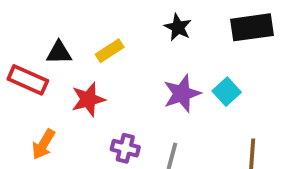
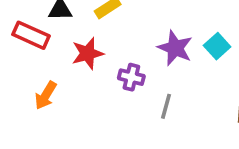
purple star: (182, 94) -> (175, 48), turned -30
purple cross: (125, 148) -> (131, 77), moved

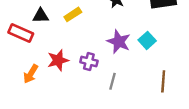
red star: (88, 53) -> (58, 60), moved

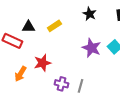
purple cross: (89, 61) -> (61, 84), moved
gray line: (112, 81) -> (80, 86), moved

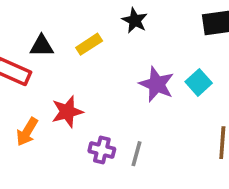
black star: (89, 14) -> (135, 20), moved

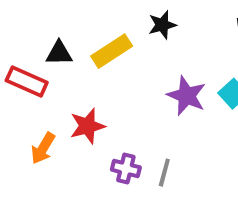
black star: (135, 20) -> (162, 25), turned 30
yellow rectangle: (89, 44) -> (112, 51), size x1.4

